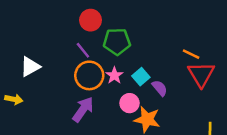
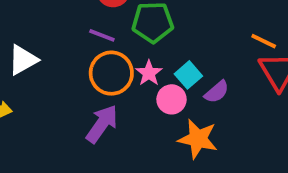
purple line: (83, 50) -> (102, 35), turned -30
purple semicircle: (160, 88) -> (217, 92), turned 90
pink circle: (129, 103) -> (172, 99), moved

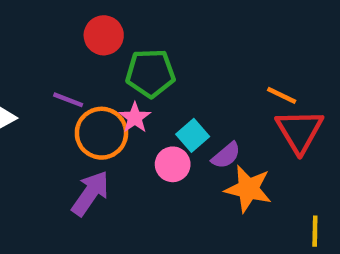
purple line: (102, 35) -> (68, 100), moved
pink star: (149, 73) -> (135, 118), moved
orange star: (198, 139) -> (248, 189), moved

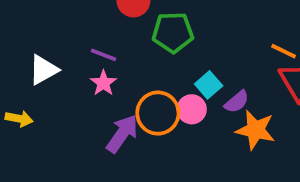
pink star: (135, 118) -> (103, 83), moved
orange circle: (101, 133) -> (158, 113), moved

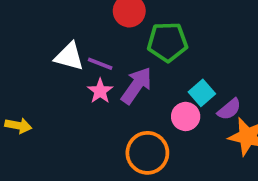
white triangle: (43, 70) -> (69, 56), moved, turned 44
orange circle: (158, 113) -> (147, 153), moved
purple arrow: (122, 134) -> (136, 86), moved

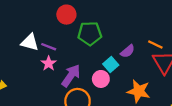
purple arrow: (136, 86) -> (71, 76), moved
purple semicircle: (229, 109) -> (128, 51), moved

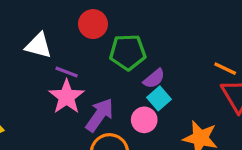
white triangle: (30, 42) -> (38, 46), moved
purple semicircle: (128, 51) -> (154, 79), moved
pink star: (49, 63) -> (67, 97), size x1.5

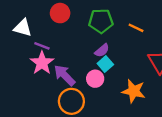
green pentagon: (128, 52) -> (101, 21), moved
orange line: (225, 69) -> (136, 28), moved
purple arrow: (100, 115) -> (65, 75), turned -80

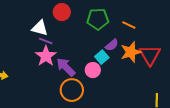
white triangle: (23, 28) -> (40, 28), moved
purple semicircle: (102, 50) -> (112, 45), moved
orange star: (134, 91) -> (131, 52), moved, turned -30

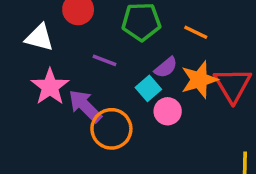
purple line: (46, 41) -> (104, 60), moved
pink circle: (93, 70) -> (168, 111), moved
orange circle: (72, 90) -> (111, 129), moved

